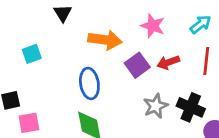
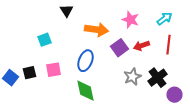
blue ellipse: (89, 83) -> (86, 61), turned 30
black cross: (191, 107) -> (158, 78), turned 30
pink square: (29, 123) -> (54, 70), moved

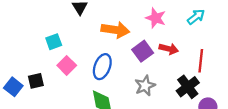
red line: (168, 45) -> (201, 61), moved
red arrow: (142, 46) -> (169, 49), turned -147
pink square: (54, 70) -> (67, 65), moved, turned -35
gray star: (132, 77) -> (145, 86), moved

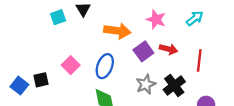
cyan square: (54, 42) -> (58, 17), moved
black cross: (188, 87) -> (174, 86), moved

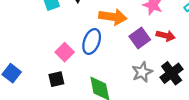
blue ellipse: (105, 66) -> (92, 42), moved
black square: (41, 80) -> (56, 79), moved

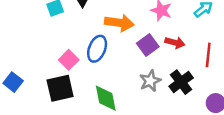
black square: (56, 79) -> (60, 88), size x1.6

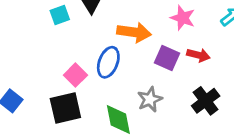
purple square: (148, 45) -> (167, 58), turned -30
gray star: (150, 81) -> (150, 99), moved

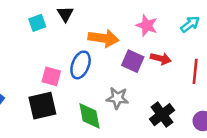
pink square: (75, 75) -> (51, 76), turned -30
gray star: (150, 99) -> (117, 98), turned 30
black cross: (206, 101) -> (162, 115), moved

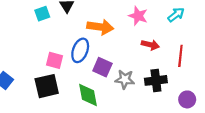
purple square: (133, 61) -> (102, 67), moved
gray star: (117, 98) -> (125, 79), moved
black cross: (162, 115) -> (156, 80), moved, turned 30

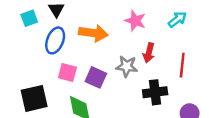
red arrow: (150, 45) -> (149, 53), turned 90
blue ellipse: (80, 50) -> (55, 40), moved
pink square: (55, 60) -> (67, 73), moved
gray star: (125, 79) -> (127, 66), moved

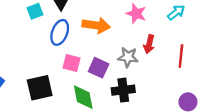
black cross: (155, 92) -> (123, 90), moved

